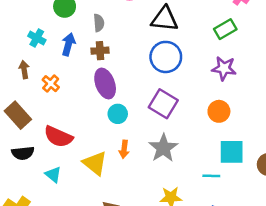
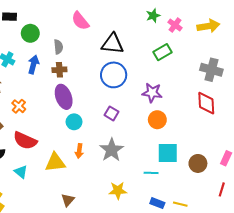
purple star: (224, 68) -> (152, 93), moved
orange cross: (51, 84) -> (19, 106), moved
purple square: (163, 104) -> (112, 113), size x0.6
yellow triangle: (95, 163) -> (55, 162), turned -45

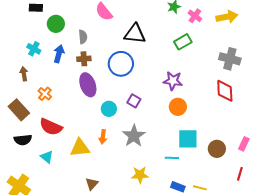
blue circle: (114, 75) -> (121, 64), moved
cyan circle: (74, 122) -> (109, 109), moved

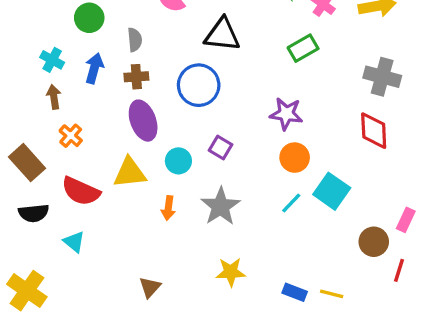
brown arrow: (24, 74) -> (54, 97), moved
cyan square: (188, 139) -> (332, 191), moved, turned 35
yellow triangle: (80, 148) -> (130, 173), moved
brown circle: (217, 149) -> (374, 242), moved
cyan line: (172, 158) -> (291, 203), moved, turned -48

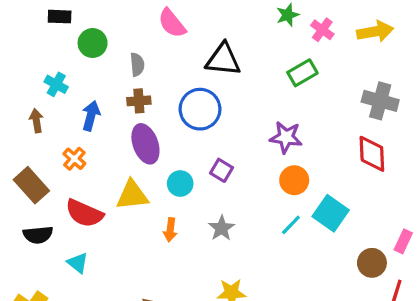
blue arrow: (94, 68) -> (91, 116), moved
brown arrow: (54, 97) -> (36, 121), moved
gray star: (221, 206) -> (221, 228), size x0.7

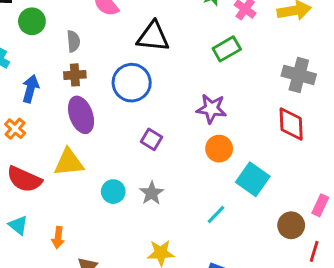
cyan circle: (180, 184) -> (113, 192), moved
cyan line: (291, 225) -> (216, 215), moved
orange arrow: (170, 230) -> (58, 238), moved

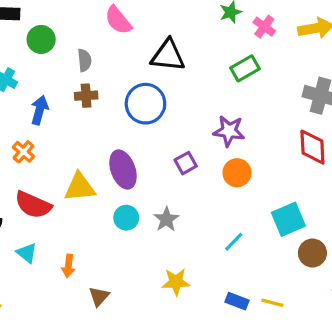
purple ellipse: (81, 115) -> (123, 170), moved
purple square: (152, 139) -> (186, 163), moved, turned 30
cyan square: (253, 179) -> (288, 219), moved, turned 32

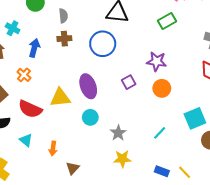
gray star: (166, 219) -> (118, 133), moved
yellow line: (272, 303) -> (185, 172), turned 32

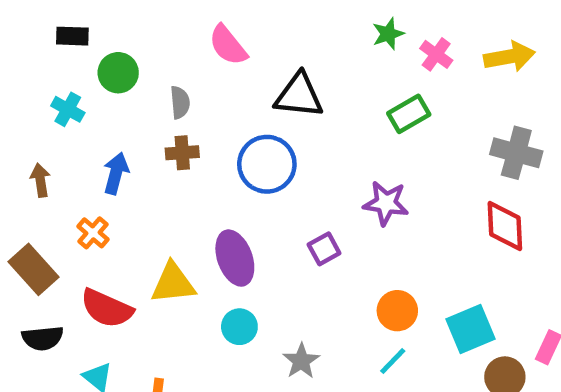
cyan cross: (13, 28) -> (68, 109), moved
orange circle: (162, 88) -> (397, 311), moved

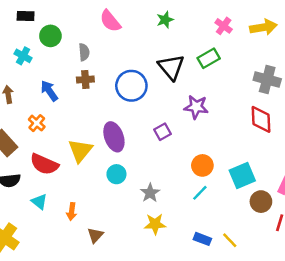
green star: (388, 34) -> (165, 20), moved
black triangle: (299, 96) -> (171, 67), moved, turned 44
blue arrow: (116, 173) -> (49, 91), turned -50
yellow triangle: (173, 283) -> (80, 151), turned -45

